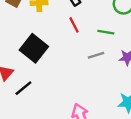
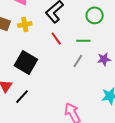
gray line: (96, 55) -> (78, 61), turned -32

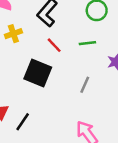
gray line: (78, 61) -> (85, 85), moved
black square: (26, 62) -> (38, 73), moved

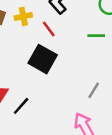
red line: (54, 45) -> (49, 29), moved
gray line: (85, 85) -> (94, 90), moved

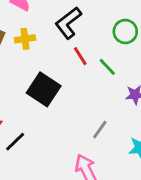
red line: (49, 29) -> (80, 56), moved
green line: (96, 36) -> (107, 67), turned 42

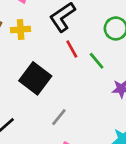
gray line: (100, 130) -> (59, 117), moved

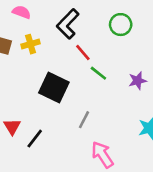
green line: (97, 61) -> (98, 73), moved

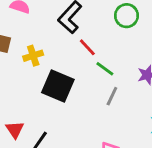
yellow cross: (30, 44) -> (33, 56), moved
gray line: (84, 120) -> (112, 96), moved

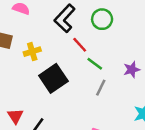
green circle: (127, 16) -> (102, 19), moved
black square: (58, 86) -> (53, 78), turned 32

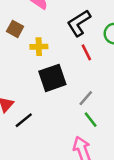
green line: (95, 64) -> (91, 120), moved
gray line: (101, 88) -> (86, 98), moved

